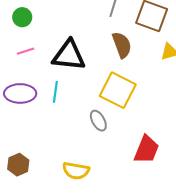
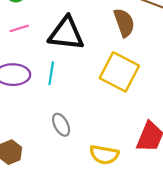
gray ellipse: (98, 121) -> (61, 125), moved
yellow semicircle: (76, 171) -> (104, 155), moved

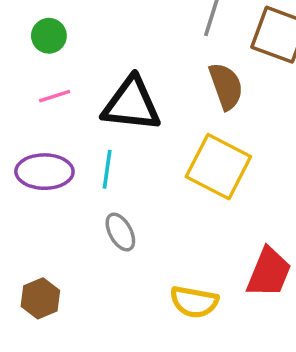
gray ellipse: (61, 125) -> (120, 232), moved

